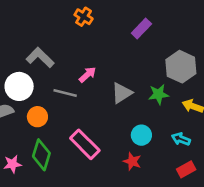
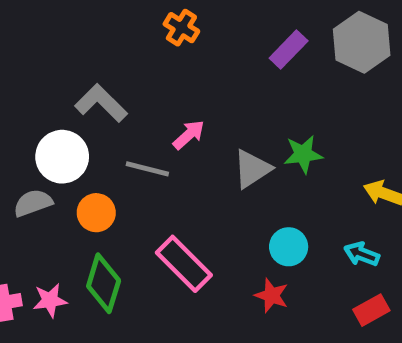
gray hexagon: (181, 67) -> (362, 42), moved
green star: (159, 94) -> (303, 154), moved

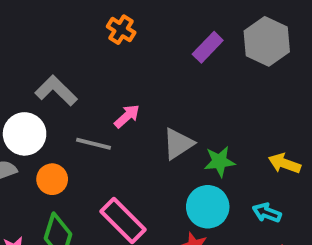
green star: (303, 154) -> (220, 161), moved
cyan circle: (289, 247) -> (208, 207), size x1.4

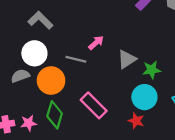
gray L-shape: (56, 91) -> (40, 20), moved
orange circle: (52, 179) -> (51, 81), size x1.5

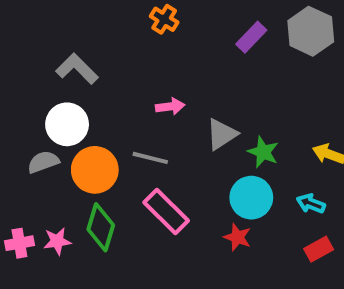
pink arrow: (96, 43) -> (170, 106), turned 35
gray line: (76, 59) -> (150, 158), moved
green star: (152, 70) -> (263, 152), turned 30

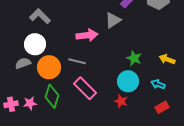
pink arrow: (170, 106) -> (87, 35), size x1.5
gray triangle: (222, 134) -> (113, 20), moved

